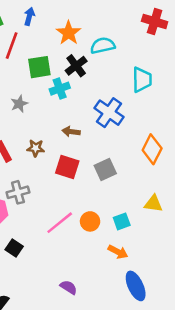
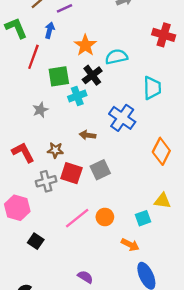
red square: (67, 167) -> (71, 173), moved
gray square: (105, 170) -> (100, 170), moved
gray cross: (18, 192) -> (46, 181), moved
cyan square: (122, 221) -> (143, 218), moved

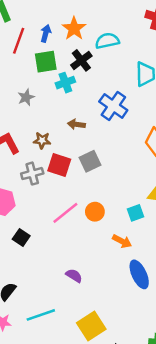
blue arrow: (50, 30) -> (46, 33), moved

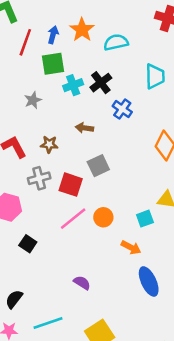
black cross: (81, 60) -> (101, 83), moved
blue cross: (113, 106) -> (122, 109), size x0.7
red square: (59, 165) -> (71, 185), moved

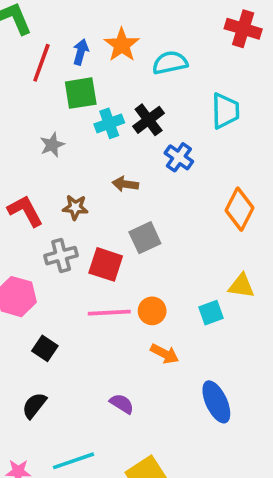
pink line: (73, 219) -> (109, 313), turned 36
orange arrow: (131, 247) -> (165, 354), moved
black semicircle: (14, 299) -> (34, 405), moved

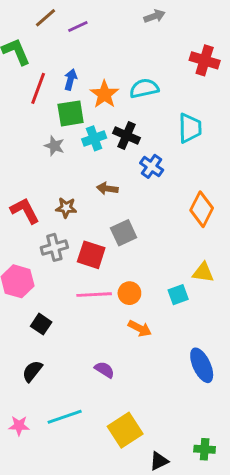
orange star: (122, 45) -> (104, 94), moved
black cross: (149, 120) -> (127, 136), turned -30
gray star: (52, 145) -> (54, 146), moved, turned -30
blue ellipse: (216, 402) -> (202, 365), moved

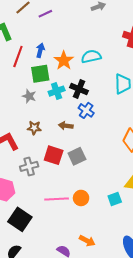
blue cross: (152, 166) -> (86, 110), moved
brown star: (66, 208) -> (34, 128), moved
red square: (91, 255) -> (54, 155), moved
black square: (41, 324) -> (20, 219), size x1.6
orange arrow: (140, 328) -> (87, 241), moved

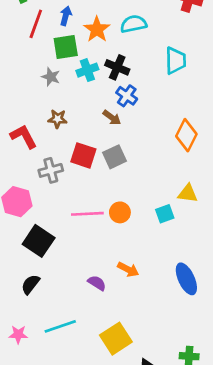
brown arrow: (66, 126) -> (112, 118), moved, turned -152

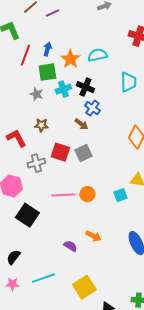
black semicircle: (30, 284) -> (13, 257), moved

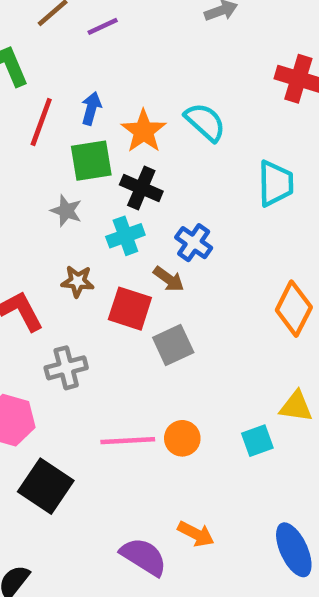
cyan semicircle: (97, 55) -> (205, 122), turned 54
black cross: (85, 87) -> (141, 188), moved
cyan cross: (63, 89) -> (125, 236), moved
red square: (60, 152) -> (130, 309), moved
purple semicircle: (70, 246) -> (144, 557), size x1.5

